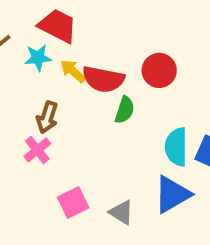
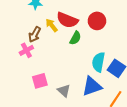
yellow arrow: (73, 71) -> (52, 25), moved

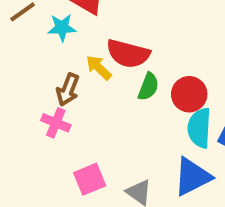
red circle: (97, 21) -> (189, 94), moved
pink cross: (26, 50) -> (56, 123), turned -32

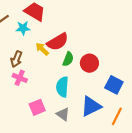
red semicircle: (128, 54) -> (58, 42), turned -45
brown arrow: (68, 90) -> (16, 59), moved
cyan semicircle: (199, 128) -> (62, 87), moved

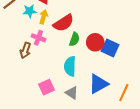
yellow arrow: (42, 49) -> (43, 17), moved, turned 64
brown arrow: (16, 59) -> (25, 50), moved
pink cross: (20, 78) -> (38, 38), moved
blue square: (114, 85) -> (110, 48), moved

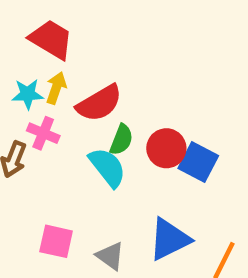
cyan star: (30, 11) -> (28, 94), moved
cyan semicircle: (70, 66) -> (107, 167), moved, turned 138
pink square: (47, 87) -> (56, 241), turned 35

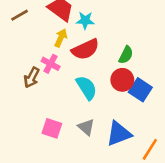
cyan star: (28, 94) -> (85, 20), moved
green semicircle: (121, 140) -> (126, 55), moved
gray triangle: (110, 256) -> (86, 127), moved

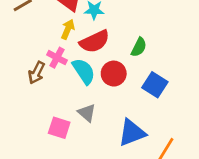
red circle: (122, 80) -> (114, 74), moved
cyan semicircle: (86, 88) -> (84, 71), moved
gray triangle: (86, 127) -> (87, 113), moved

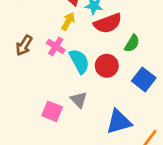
red semicircle: (95, 42) -> (108, 23), moved
brown arrow: (36, 73) -> (24, 45), moved

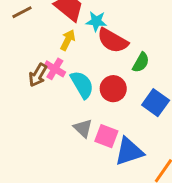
red semicircle: (108, 23) -> (113, 41), turned 52
brown arrow: (24, 45) -> (38, 75), moved
pink square: (52, 111) -> (106, 136), moved

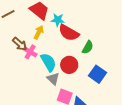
brown arrow: (38, 75) -> (20, 44), moved, turned -77
gray triangle: (83, 128) -> (53, 79), moved

